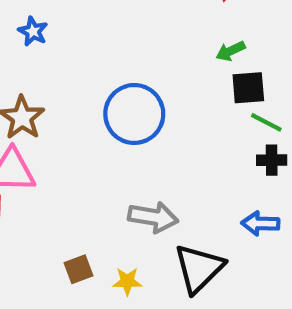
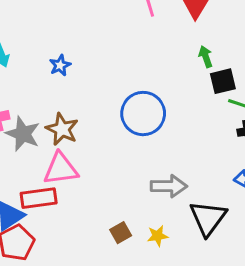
blue star: (33, 31) -> (60, 65), turned 30
green arrow: (230, 51) -> (206, 57), turned 105

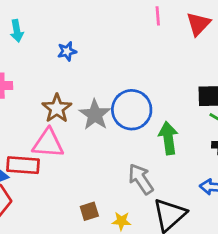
green arrow: (206, 57) -> (168, 138), moved, size x1.6
gray star: (23, 134) -> (95, 115), moved
gray arrow: (169, 186) -> (141, 179), turned -136

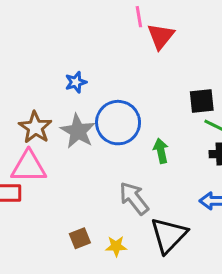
red triangle: (198, 24) -> (161, 36), moved
blue star: (67, 51) -> (76, 82), moved
green arrow: (168, 138) -> (161, 151), size x0.7

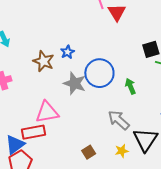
brown star: (35, 127) -> (43, 61), moved
yellow star: (116, 246) -> (122, 151), moved

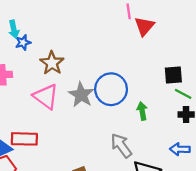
blue star: (68, 52) -> (23, 42), moved
pink triangle: (47, 112) -> (46, 96), moved, turned 35

